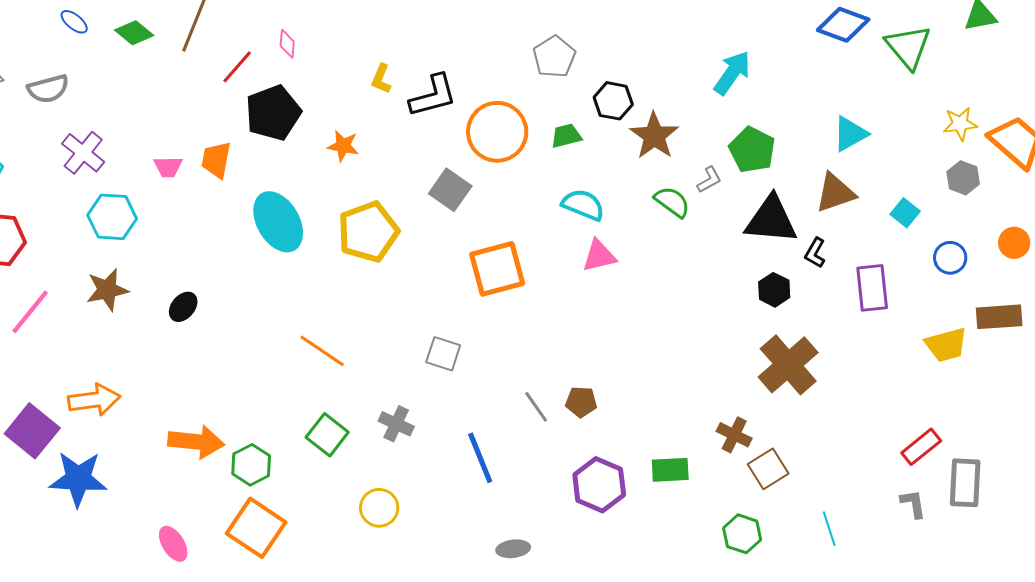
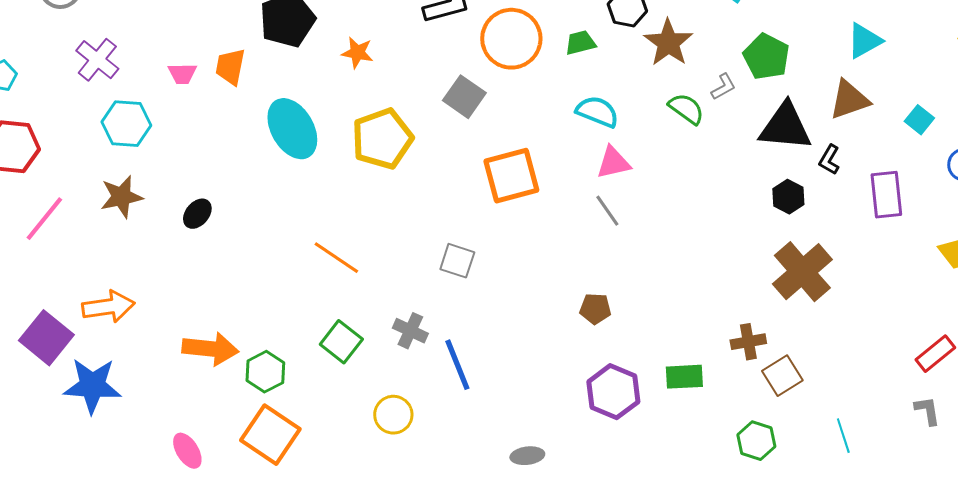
gray line: (536, 407) -> (607, 211), moved
brown cross: (734, 435) -> (748, 342), turned -36
blue line: (480, 458) -> (457, 365), moved

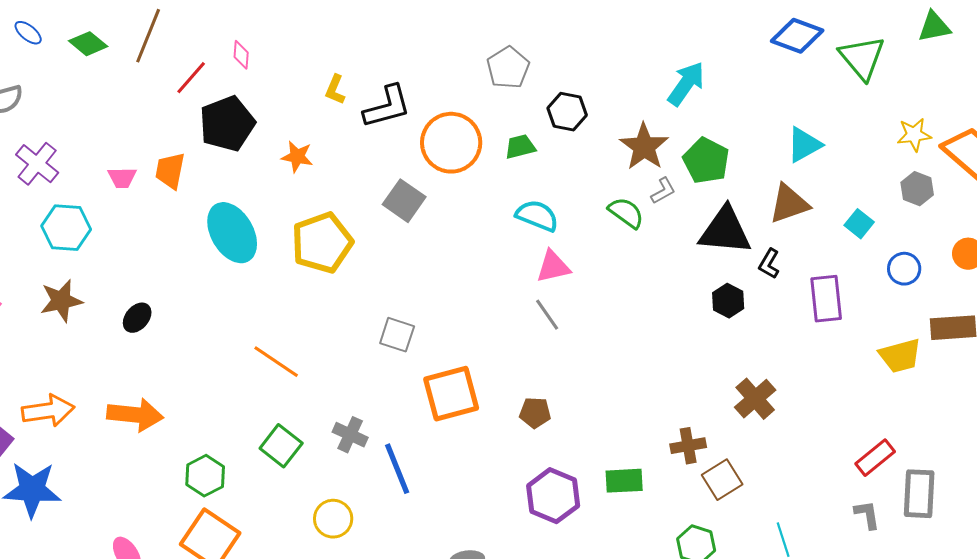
brown star: (668, 43) -> (644, 147), moved
orange square: (511, 176) -> (451, 394), moved
gray square: (457, 261) -> (397, 335), moved
brown cross: (802, 272) -> (755, 399), moved, size x0.7
orange arrow: (210, 349) -> (135, 415), moved

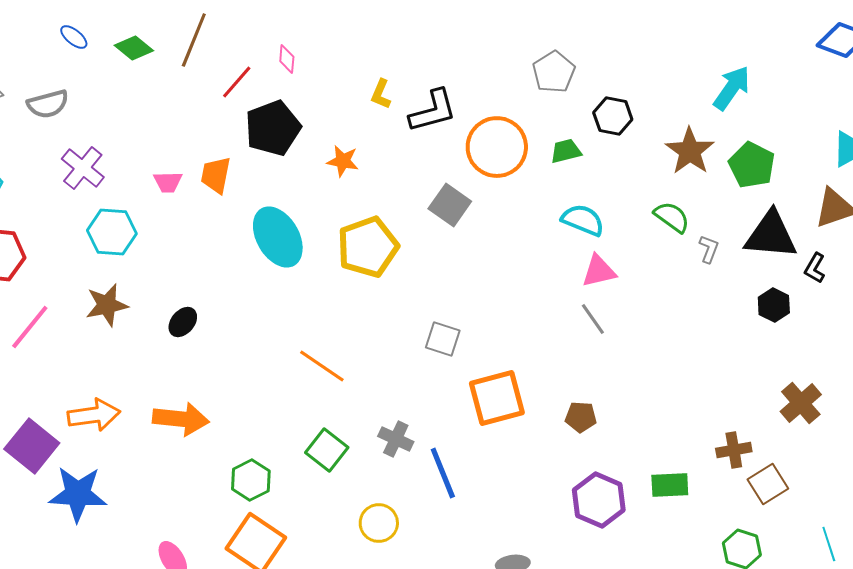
gray L-shape: (663, 191) -> (709, 249), moved, turned -40

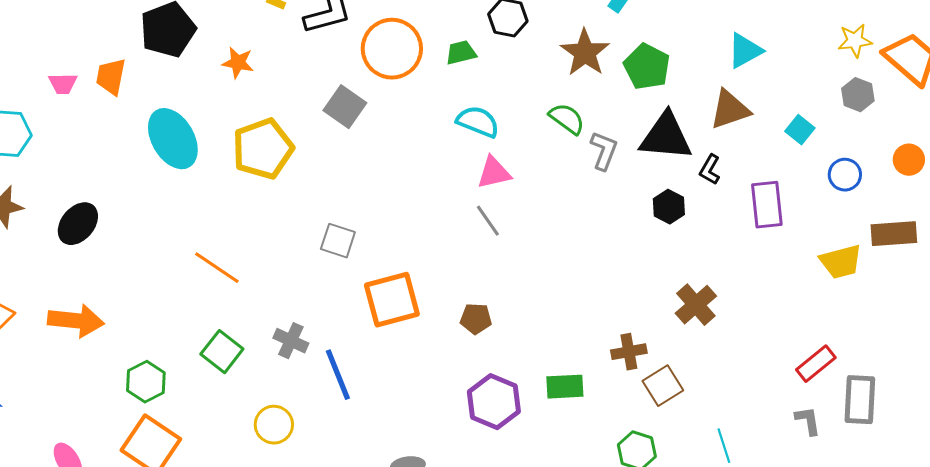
gray L-shape: (709, 249) -> (604, 151), size x1.4
black ellipse: (183, 322) -> (78, 224), size x1.4

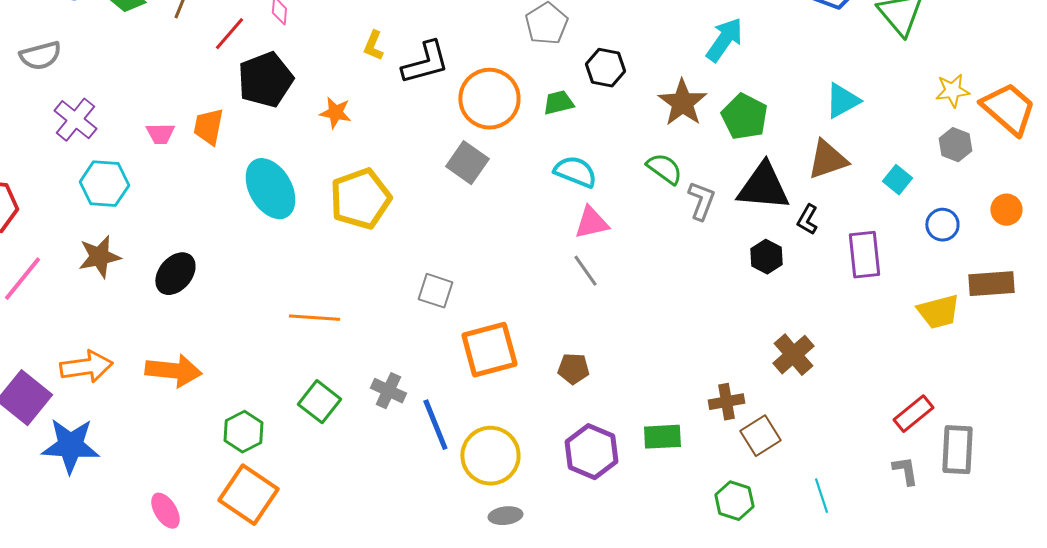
gray square: (345, 107) -> (467, 163), moved
orange line: (217, 268) -> (314, 318), turned -30
yellow circle: (274, 425) -> (490, 456), moved, size x1.5

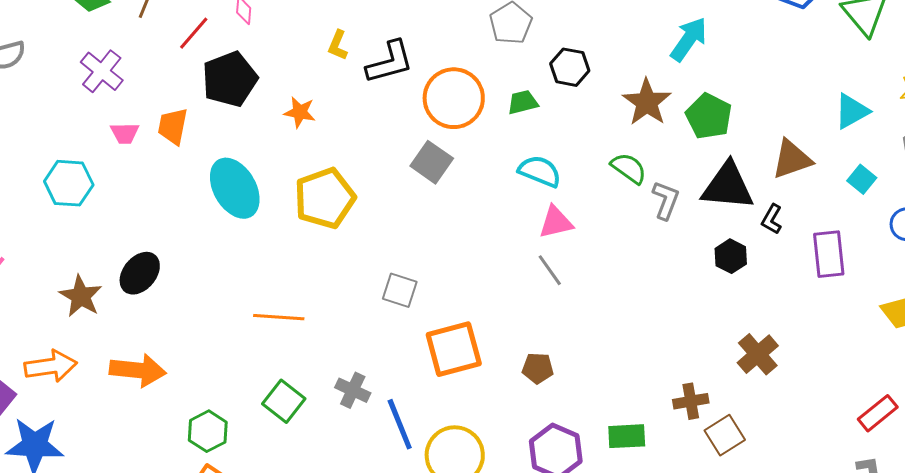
cyan triangle: (842, 101) -> (852, 111), moved
purple cross: (75, 120) -> (102, 71), moved
brown star: (99, 257) -> (81, 296), moved, turned -30

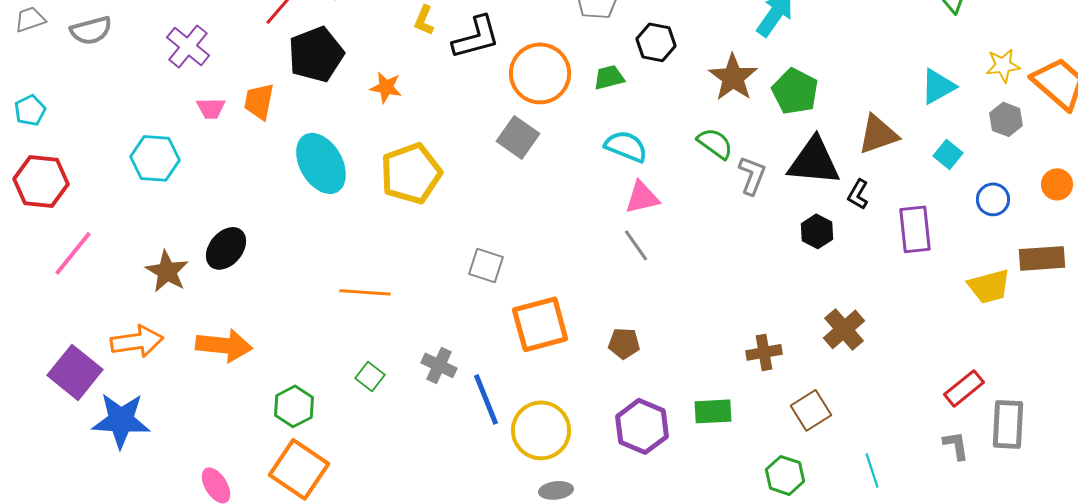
green square: (284, 401) -> (370, 376), size x0.7
brown cross: (691, 401) -> (764, 352), moved

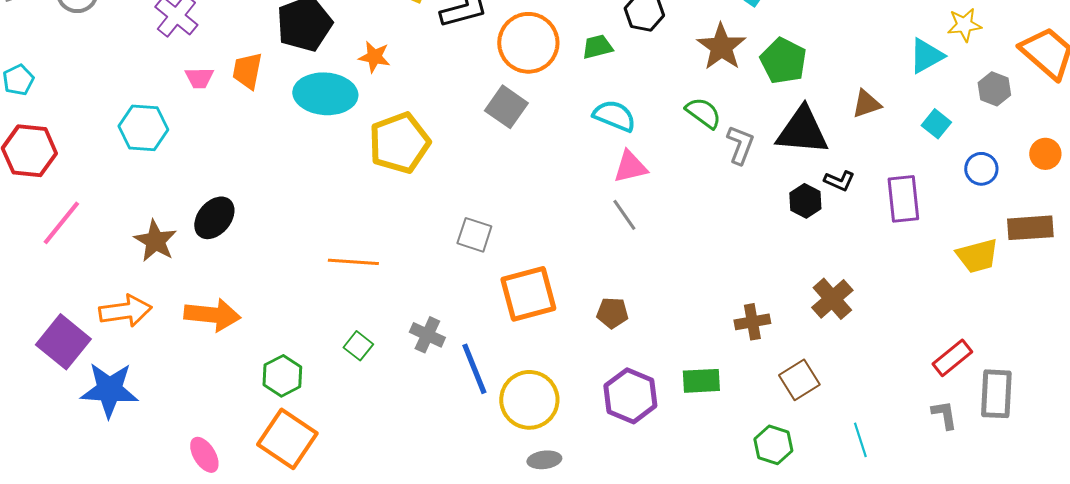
yellow star: (1003, 65) -> (964, 25), moved
brown triangle: (878, 134) -> (866, 104), size x0.7
cyan ellipse: (321, 163) -> (325, 94), moved, turned -56
black L-shape: (858, 194) -> (839, 181), moved, turned -96

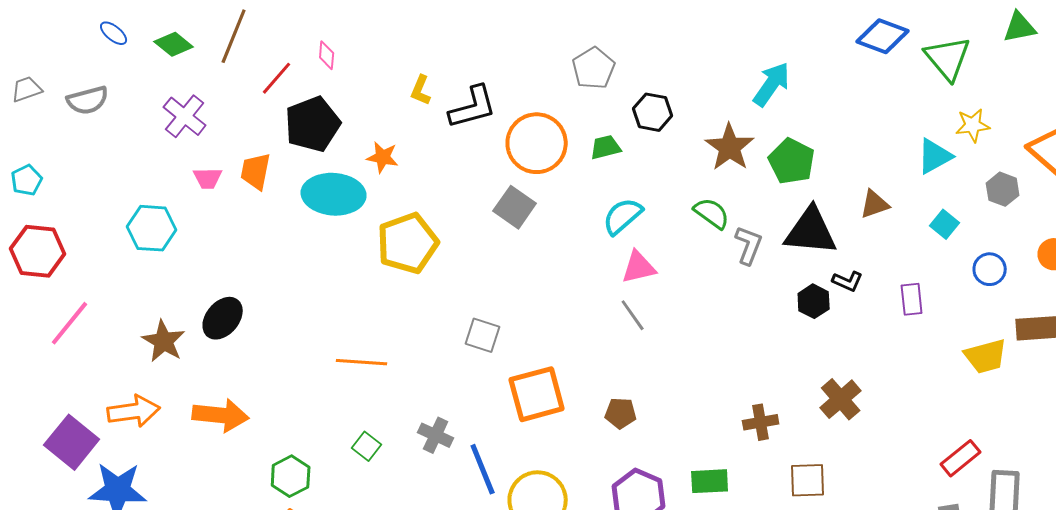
cyan semicircle: (614, 116) -> (623, 216), turned -63
purple rectangle: (903, 199) -> (912, 299), size x0.7
brown square: (799, 380) -> (808, 480), turned 30

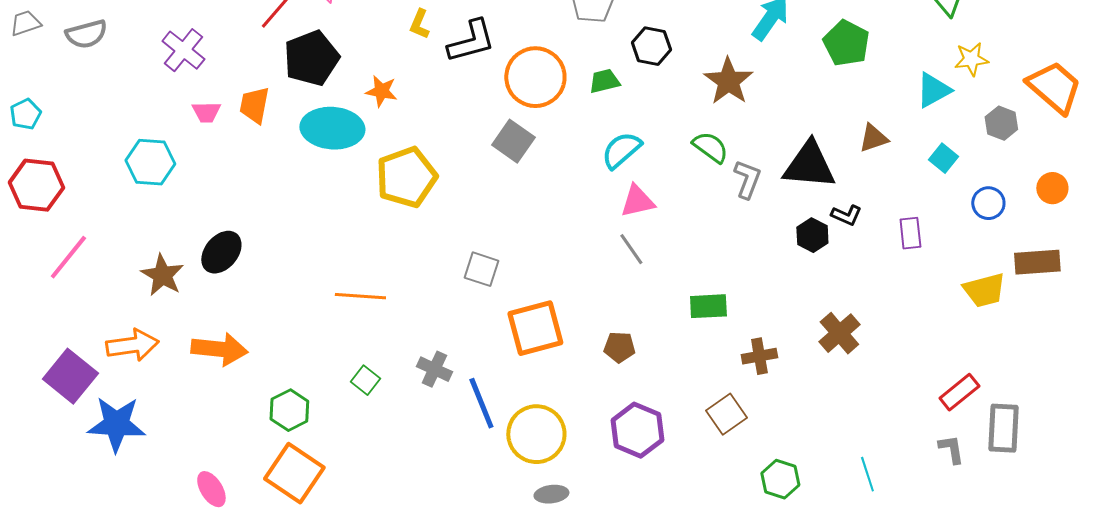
green pentagon: (792, 161) -> (846, 43), moved
brown square: (808, 480) -> (726, 414), moved, turned -33
green rectangle: (710, 481) -> (708, 306), moved

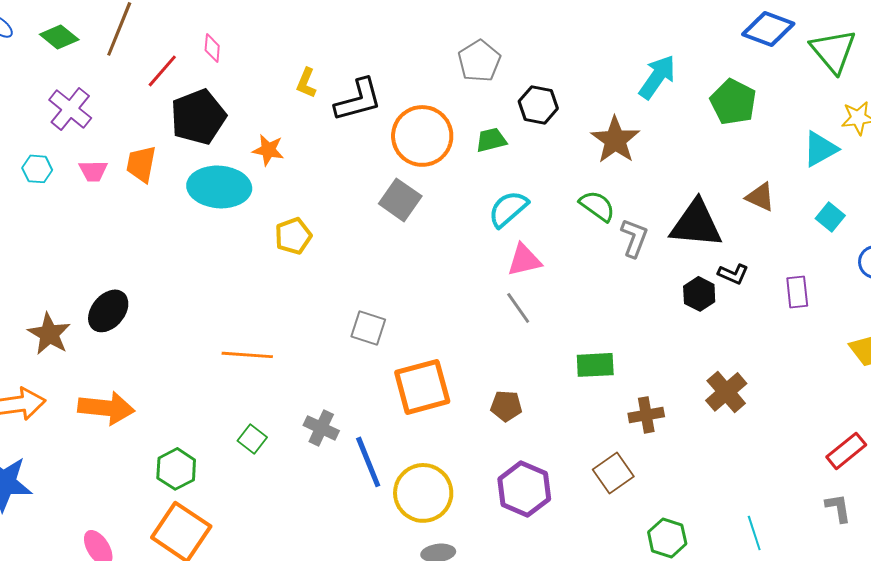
brown triangle: (873, 138) -> (760, 197), turned 44
cyan hexagon: (150, 162) -> (37, 169), moved, size x0.6
yellow pentagon: (406, 177) -> (293, 236), size x0.6

